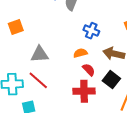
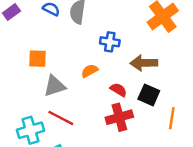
orange square: (16, 27) -> (38, 59), moved, turned 35
orange semicircle: (80, 53) -> (90, 71), moved

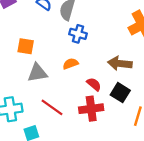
blue cross: (110, 42) -> (78, 34), moved
red line: (61, 118) -> (52, 107), moved

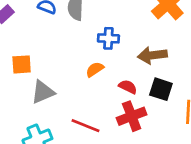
blue cross: (78, 34) -> (108, 38), moved
orange square: (26, 46) -> (22, 64), moved
gray triangle: (37, 73) -> (43, 92), moved

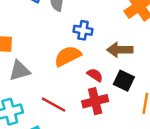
orange semicircle: (95, 69) -> (68, 56), size x1.6

